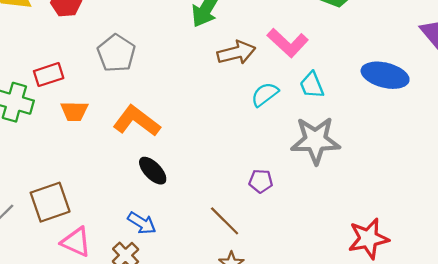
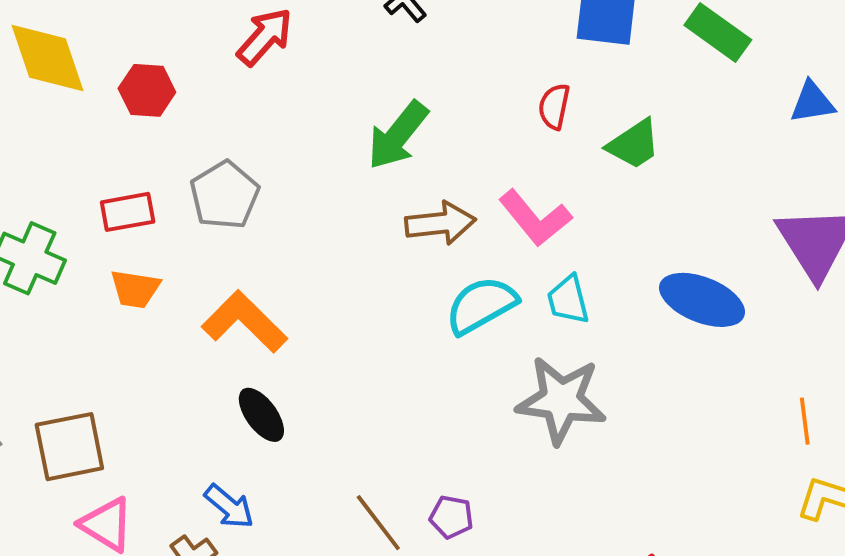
red rectangle: (49, 75) -> (128, 212), moved
cyan semicircle: (265, 94) -> (481, 305), size x1.4
purple pentagon: (261, 181) -> (451, 517), moved

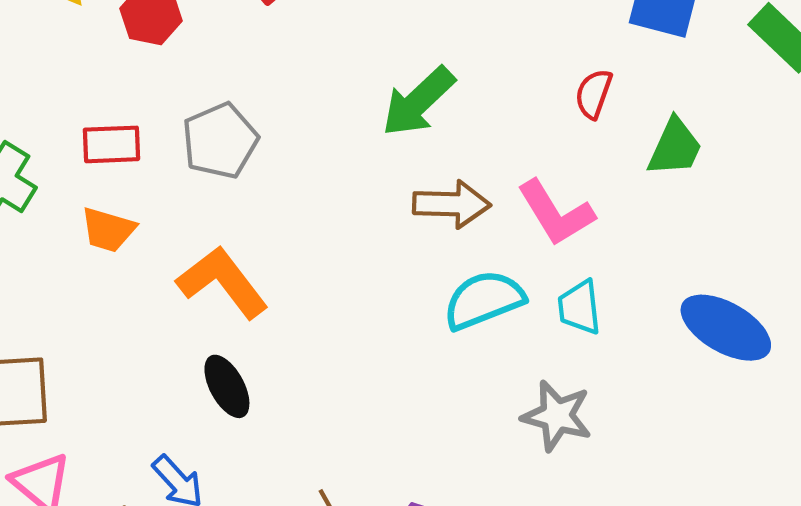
green trapezoid: (634, 144) -> (675, 147), turned -40
gray star: (561, 400) -> (557, 416), size x0.7

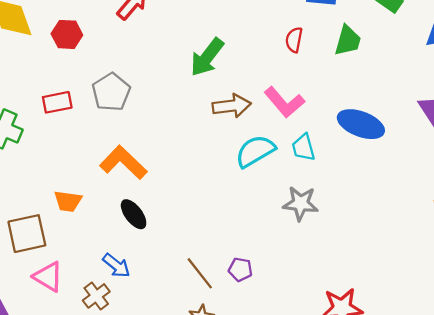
green trapezoid: (675, 147) -> (348, 41), moved
orange trapezoid: (108, 230) -> (68, 201), moved
blue ellipse: (726, 328) -> (361, 124), moved

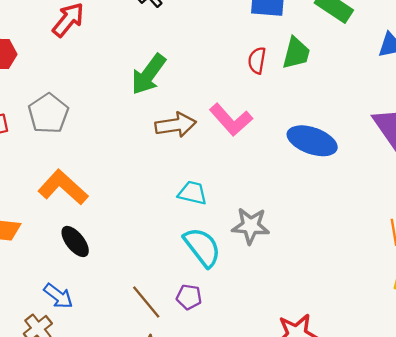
red semicircle: (294, 40) -> (257, 60), moved
cyan trapezoid: (303, 147) -> (192, 193), moved, turned 120
cyan semicircle: (255, 151) -> (202, 247), moved, turned 84

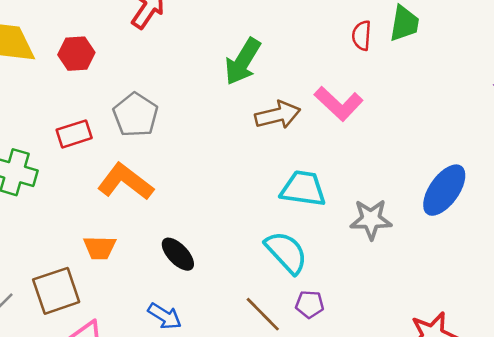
blue ellipse: (312, 141) -> (444, 190), moved, turned -69
orange L-shape: (63, 187) -> (125, 182), moved
cyan trapezoid: (192, 193) -> (303, 189), size x1.4
cyan semicircle: (202, 247) -> (286, 252), moved

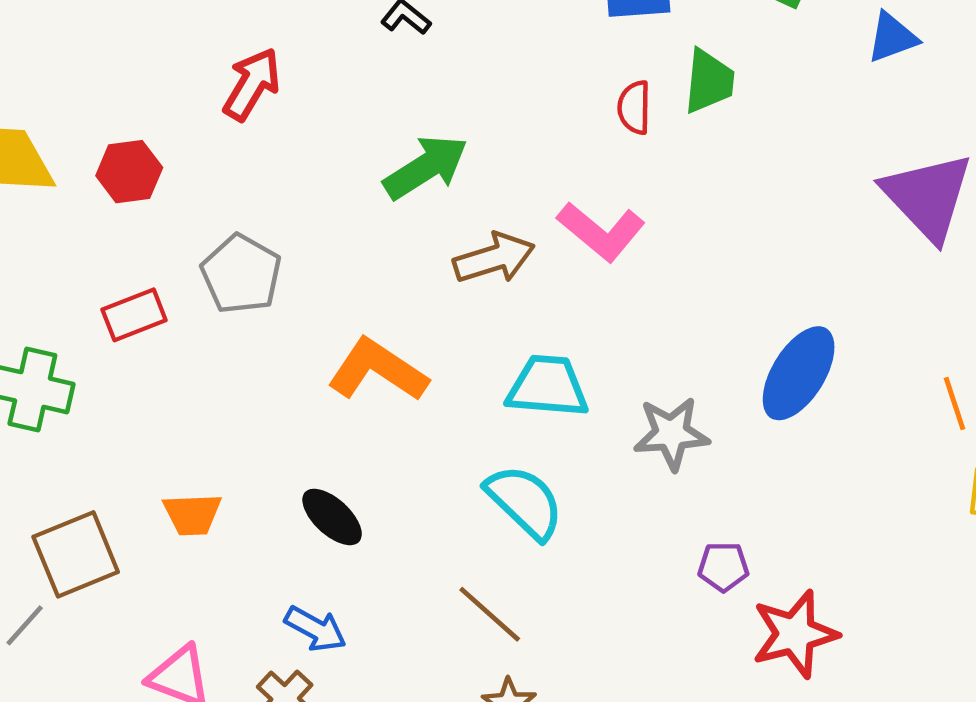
green arrow: (243, 62) -> (426, 167), turned -150
orange L-shape: (125, 182) -> (378, 370), moved
brown square: (56, 291) -> (76, 554), moved
purple pentagon: (310, 304) -> (723, 567), moved

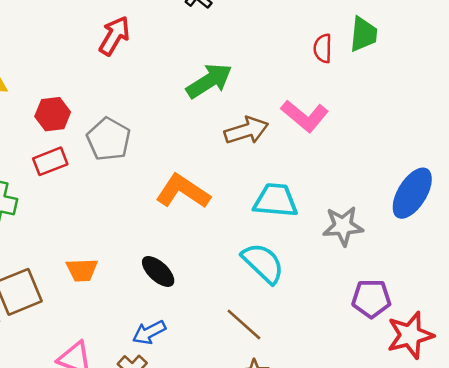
red hexagon: (129, 172) -> (53, 114), moved
purple pentagon: (723, 567) -> (371, 299), size x1.4
blue arrow: (316, 629) -> (149, 332), turned 124

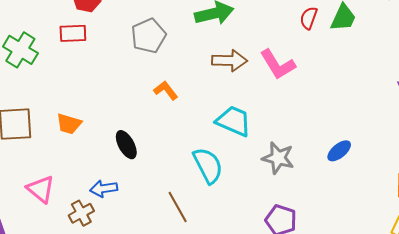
gray pentagon: (109, 139) -> (149, 36), moved
orange L-shape: (183, 191) -> (166, 90), size x0.6
blue ellipse: (412, 193) -> (339, 151), size x0.6

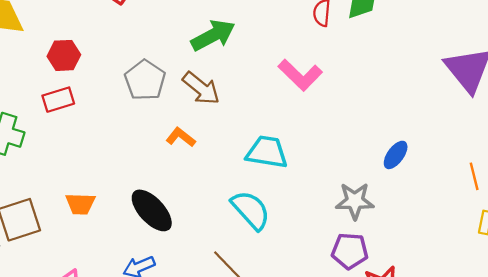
brown arrow: (230, 61) -> (201, 88), moved, turned 52
black ellipse: (126, 145) -> (152, 210), size x1.4
gray star: (278, 158) -> (355, 201), moved

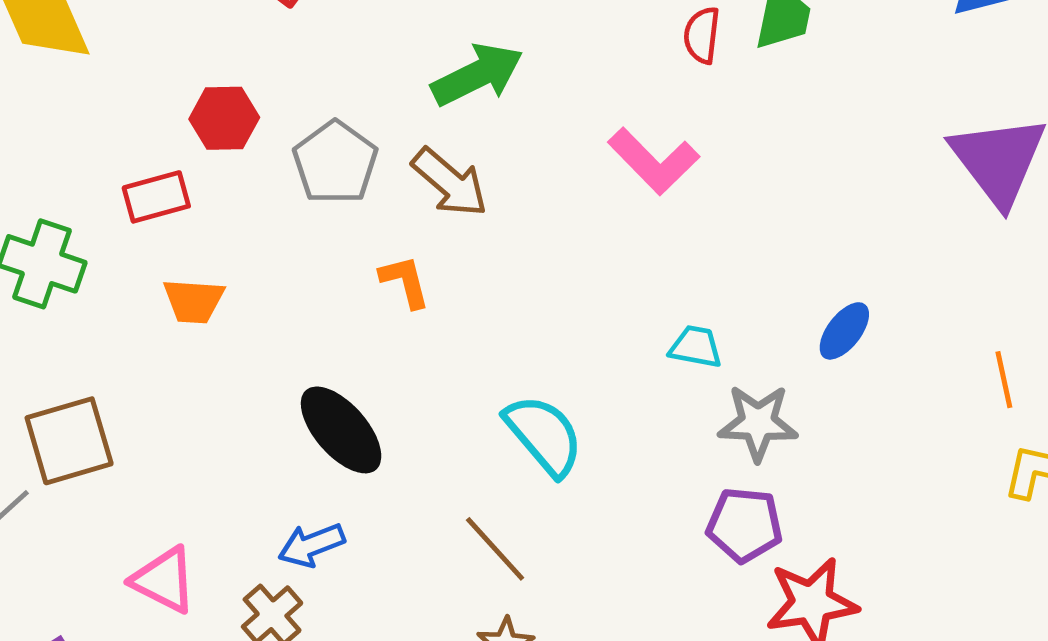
red hexagon: (64, 55) -> (224, 118), moved
orange L-shape: (181, 137) -> (405, 282), turned 36
cyan trapezoid: (267, 152) -> (696, 347), moved, size x0.6
orange trapezoid: (80, 204) -> (194, 301), moved

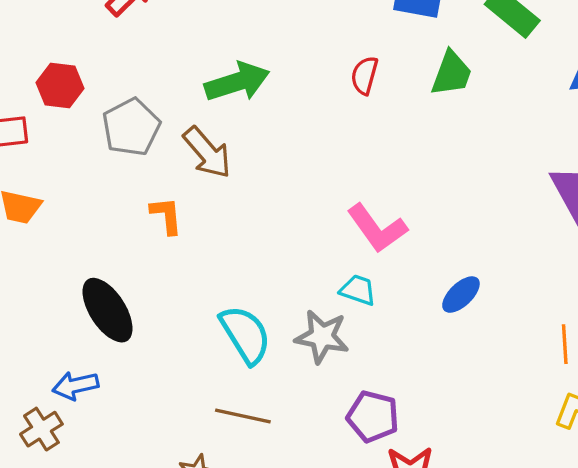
red semicircle: (702, 35) -> (365, 75), moved
pink L-shape: (654, 161) -> (377, 228), moved
gray star: (758, 423) -> (322, 337), moved
brown line: (495, 549) -> (243, 416), moved, turned -44

